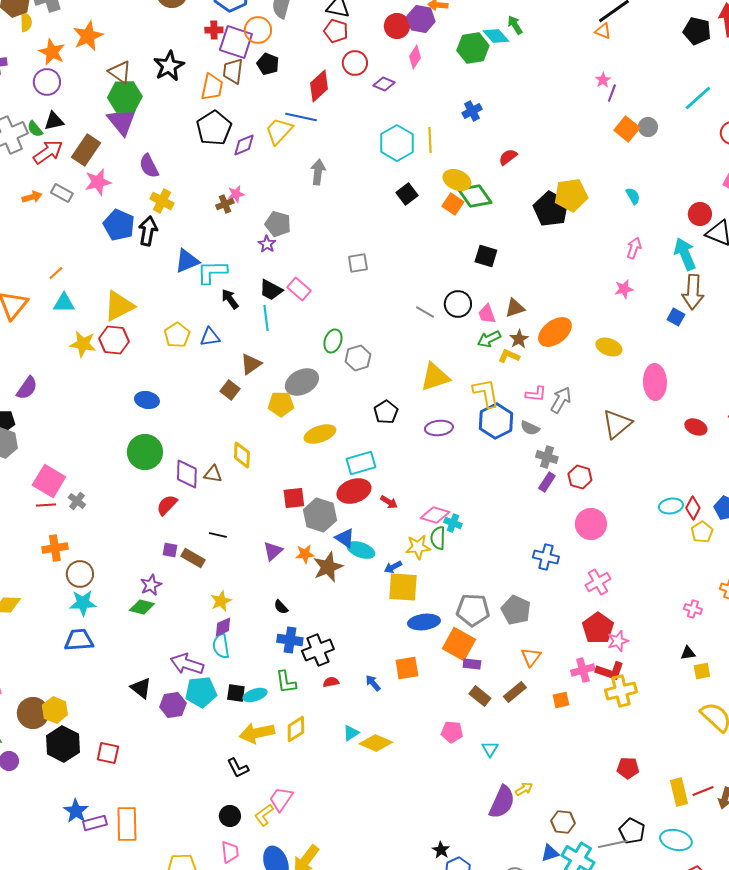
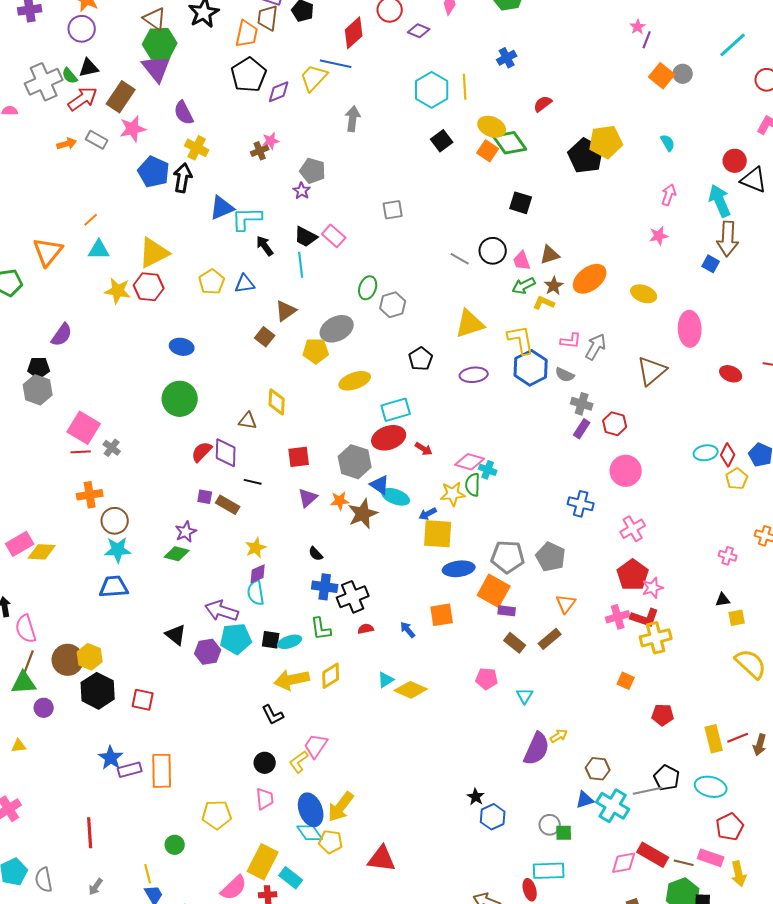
purple diamond: (187, 474) -> (226, 453), moved
red square: (294, 498) -> (299, 457), moved
orange square: (561, 700) -> (626, 681), moved, turned 36

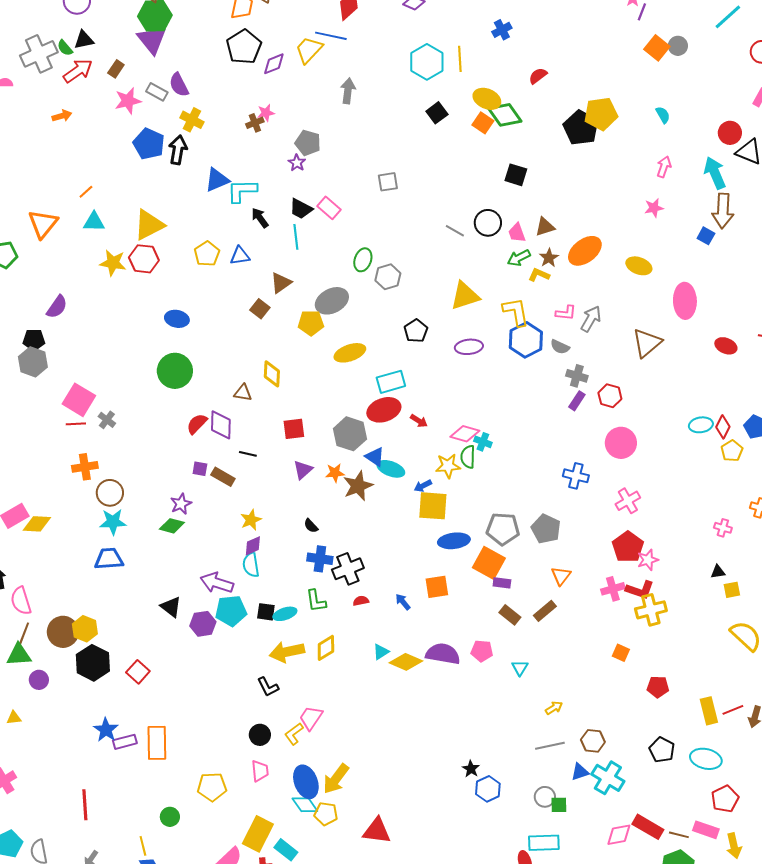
brown rectangle: (121, 97) -> (116, 69), size x0.6
gray rectangle: (97, 140) -> (157, 92), moved
red square: (143, 700) -> (138, 672), turned 30
purple semicircle: (537, 749) -> (443, 654), moved, turned -104
gray line: (648, 791) -> (550, 746), moved

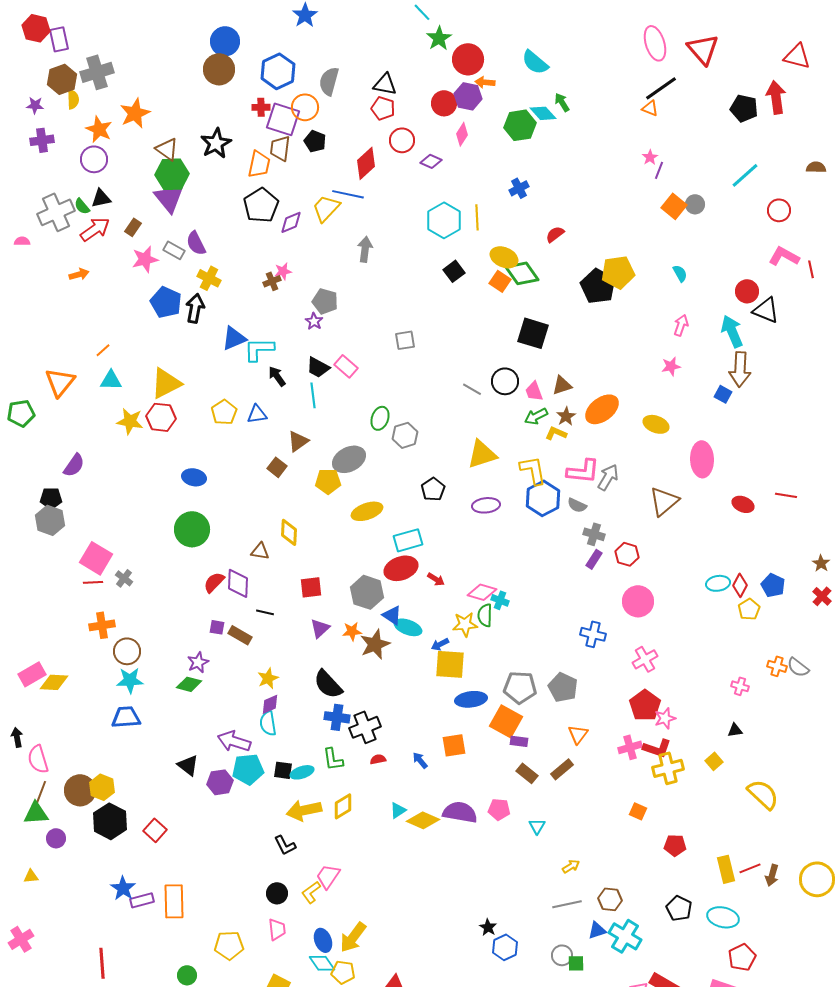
black square: (516, 175) -> (533, 333), size x1.4
pink L-shape: (566, 313) -> (583, 471), size x1.6
black semicircle: (311, 526) -> (328, 684), size x2.0
yellow square: (732, 590) -> (714, 761), moved, turned -30
blue ellipse: (306, 782) -> (323, 940), size x0.7

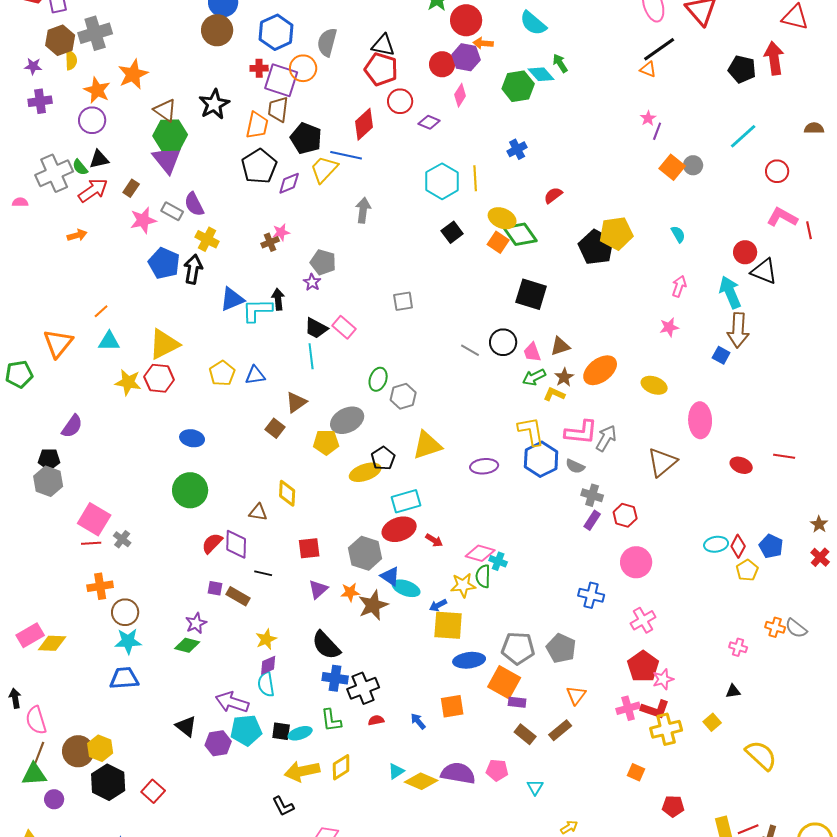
red pentagon: (383, 108) -> (381, 69), size x1.4
black pentagon: (315, 141) -> (306, 138), moved, size x1.4
black arrow: (277, 376) -> (278, 299), moved, turned 30
yellow triangle: (482, 454) -> (427, 445), moved
black pentagon: (433, 489) -> (383, 458), moved

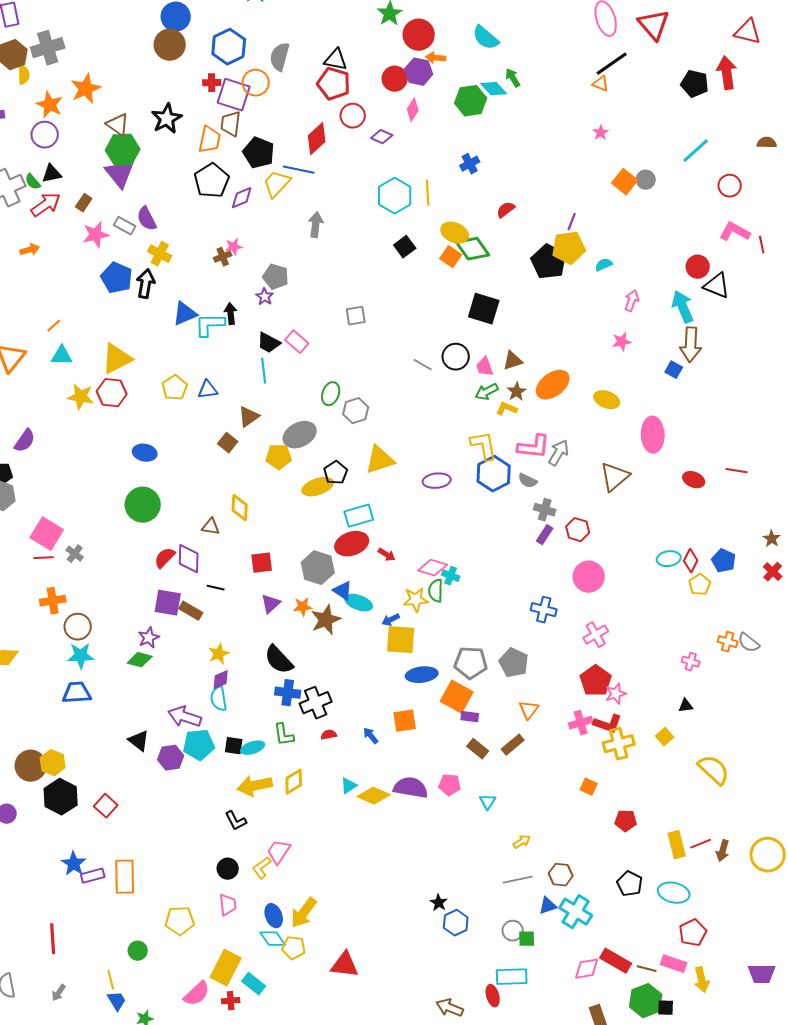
purple line: (657, 131) -> (572, 222), moved
cyan semicircle: (678, 234) -> (604, 265), moved, turned -84
purple square: (215, 588) -> (168, 603), size x1.8

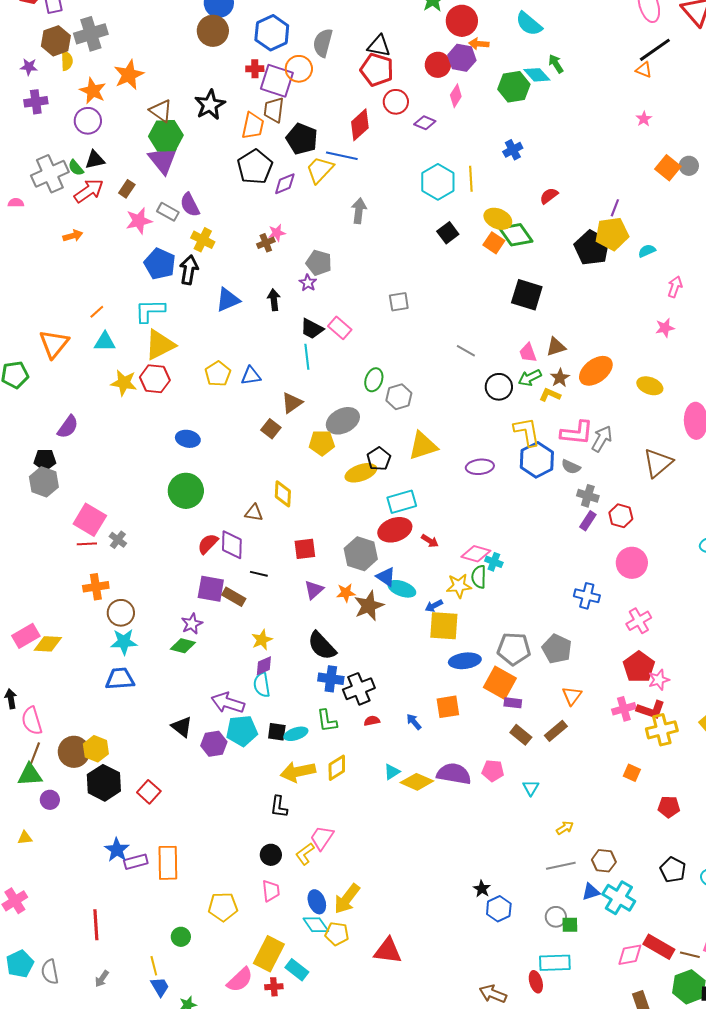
cyan L-shape: (210, 325) -> (150, 311), moved
black circle: (456, 357) -> (499, 387), moved
black L-shape: (236, 821) -> (279, 807), turned 35

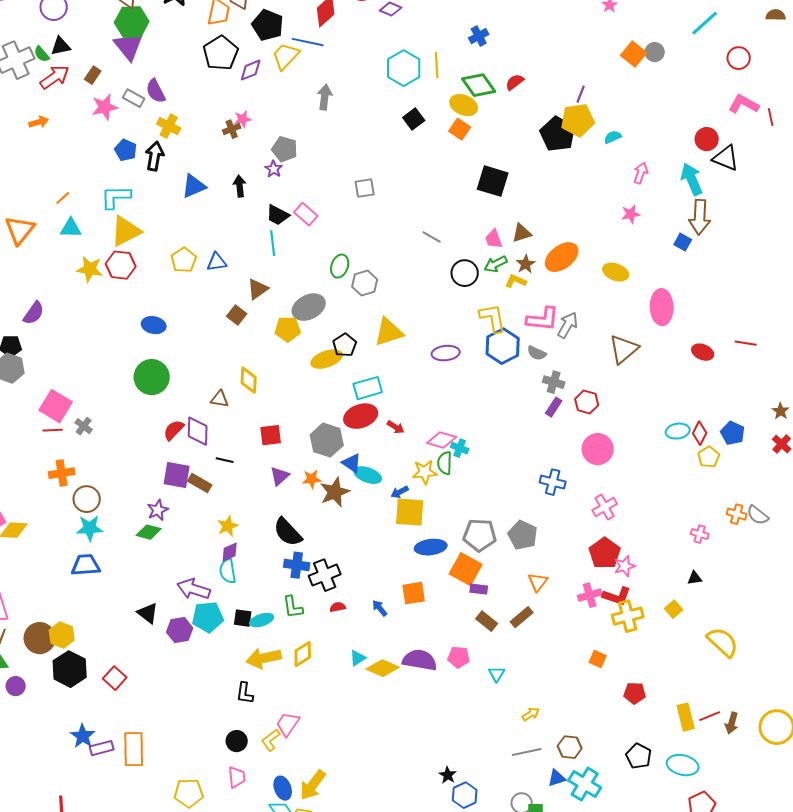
green diamond: (516, 235) -> (479, 85), moved
blue pentagon: (160, 264) -> (126, 150), size x0.7

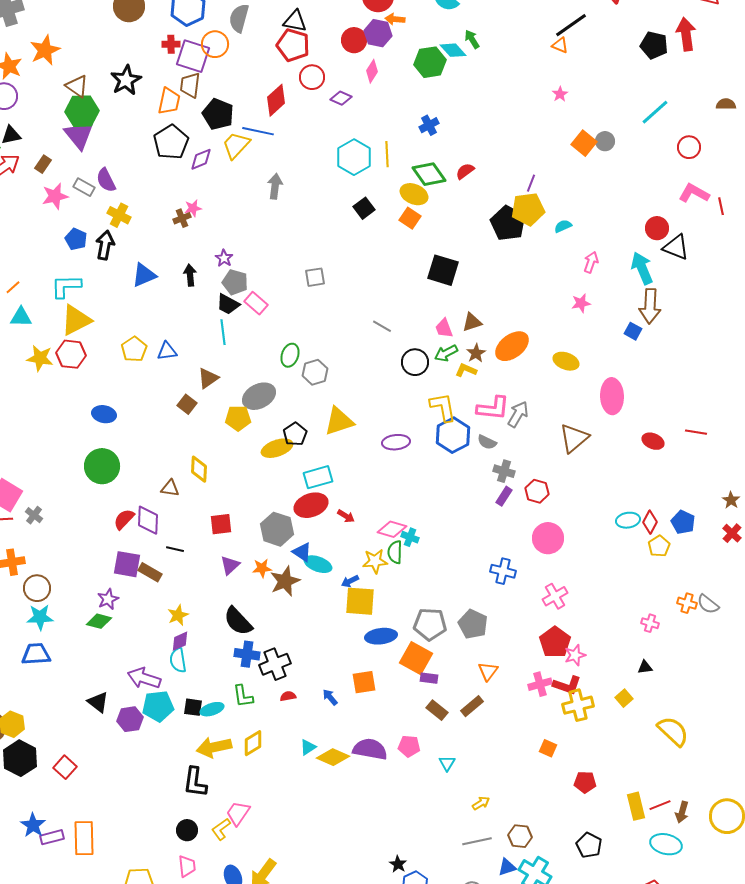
gray pentagon: (285, 149) -> (235, 282), moved
black L-shape: (245, 693) -> (195, 782), size x1.4
cyan ellipse: (683, 765) -> (666, 844), moved

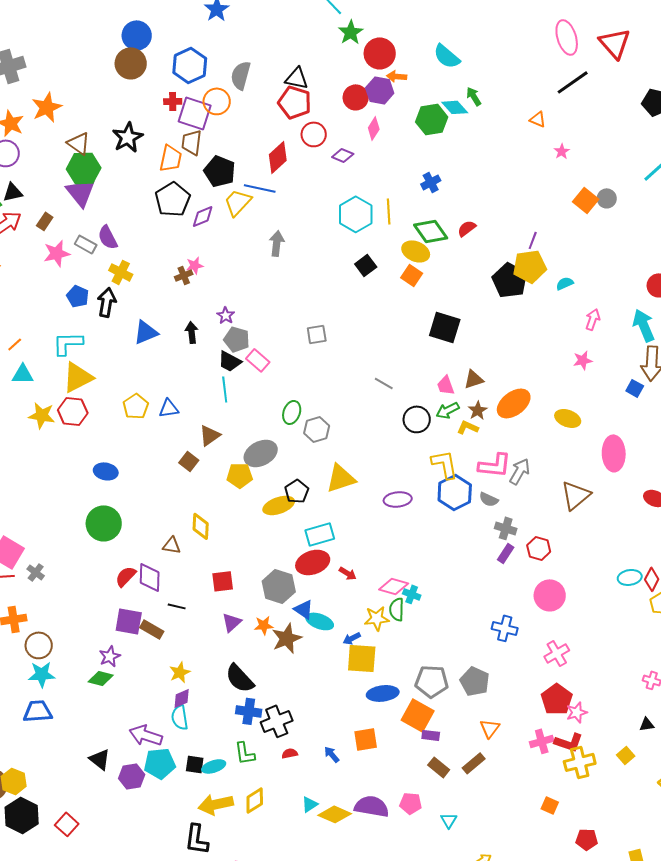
orange triangle: (560, 45) -> (538, 119), moved

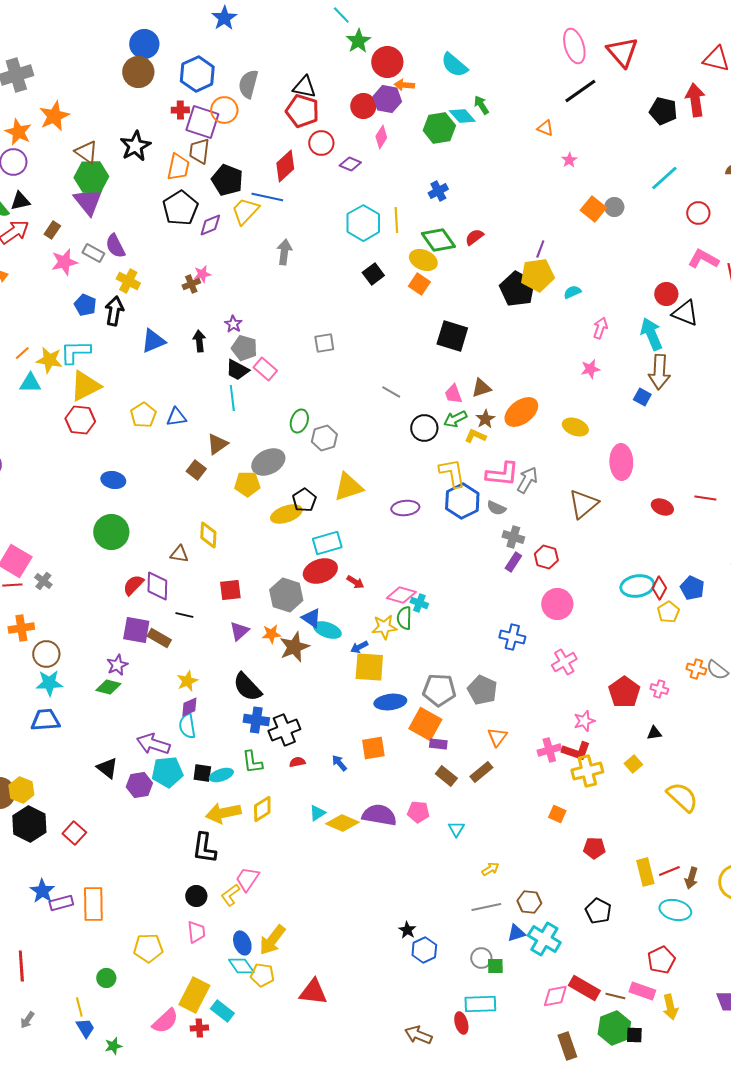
yellow star: (42, 415) -> (49, 360), moved
cyan ellipse: (630, 577) -> (637, 586), size x1.4
red pentagon: (557, 699) -> (624, 692), moved

